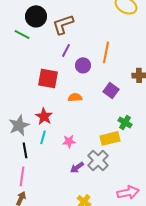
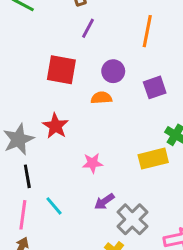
purple circle: (83, 65) -> (113, 71), moved
purple square: (111, 90) -> (155, 87), turned 35
cyan line: (43, 137) -> (54, 206), moved, turned -56
gray cross: (98, 160) -> (132, 219), moved

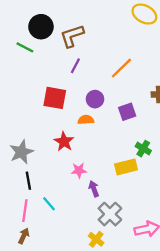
orange line: (147, 31) -> (121, 68), turned 35
red star: (55, 126) -> (64, 142), moved
purple arrow: (104, 202) -> (94, 189), moved, turned 105

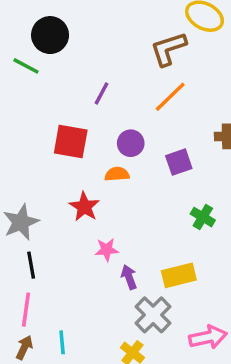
brown L-shape: (72, 36) -> (168, 49), moved
yellow rectangle: (126, 167) -> (179, 275), moved
cyan line: (49, 204) -> (62, 342), moved, turned 35

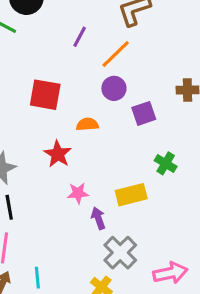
purple line: (102, 93) -> (80, 37), moved
orange line: (170, 97) -> (116, 54), moved
purple circle: (131, 143) -> (114, 88), moved
yellow rectangle: (179, 275) -> (131, 195), moved

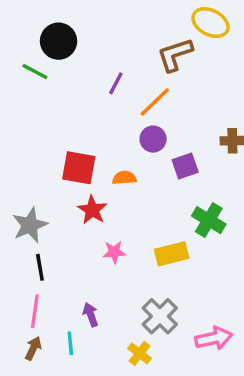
red square: (45, 95) -> (79, 168), moved
green cross: (166, 163) -> (209, 220), size x1.4
purple arrow: (98, 218) -> (91, 315), moved

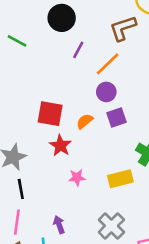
black circle: (59, 41) -> (62, 18), moved
purple square: (185, 166) -> (117, 117), moved
orange semicircle: (124, 178) -> (85, 121), turned -36

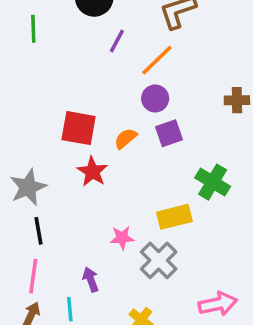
green line: (17, 41) -> (33, 29), turned 60
pink star: (77, 177) -> (122, 238), moved
gray cross: (111, 226) -> (159, 260), moved

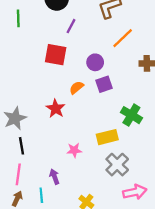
orange line: (157, 60) -> (123, 38), moved
red square: (79, 128) -> (56, 55), moved
gray cross: (159, 260) -> (117, 165), moved

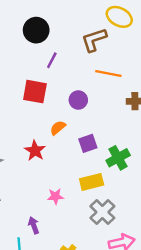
orange line: (123, 38) -> (108, 73), turned 55
purple square: (104, 84) -> (88, 143), moved
green cross: (131, 115) -> (118, 158), turned 30

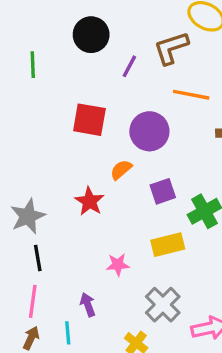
purple line: (52, 60) -> (129, 66), moved
purple circle: (78, 100) -> (149, 131), size x1.5
gray cross: (102, 212) -> (163, 305), moved

